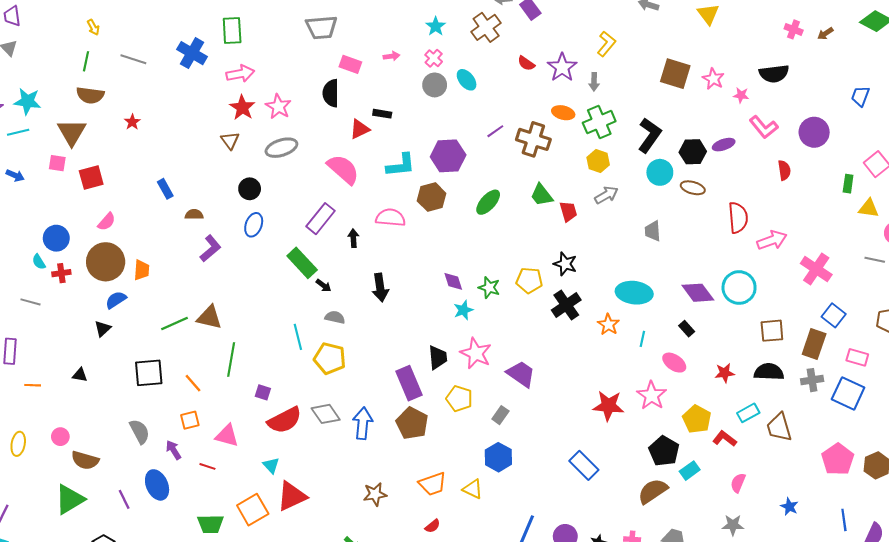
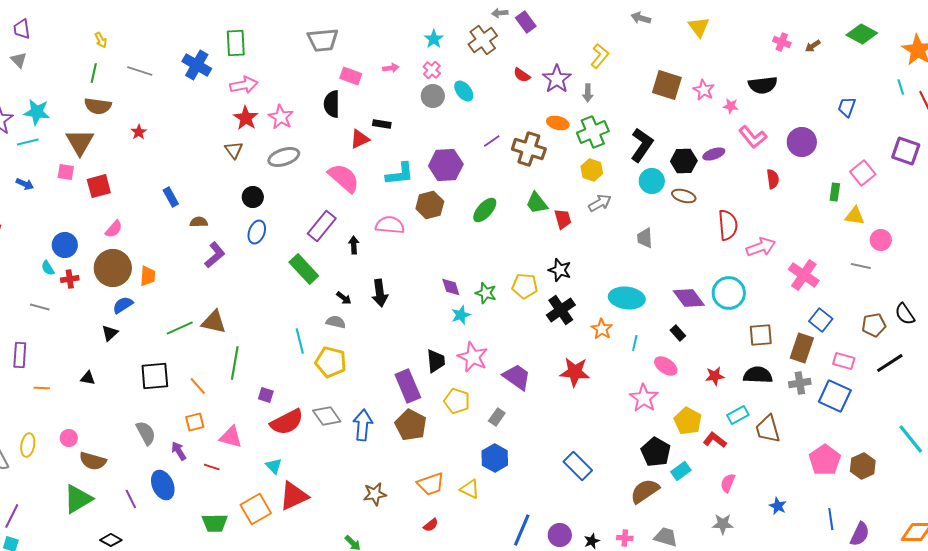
black arrow: (324, 285) -> (344, 298), moved
red star: (608, 406) -> (575, 372), moved

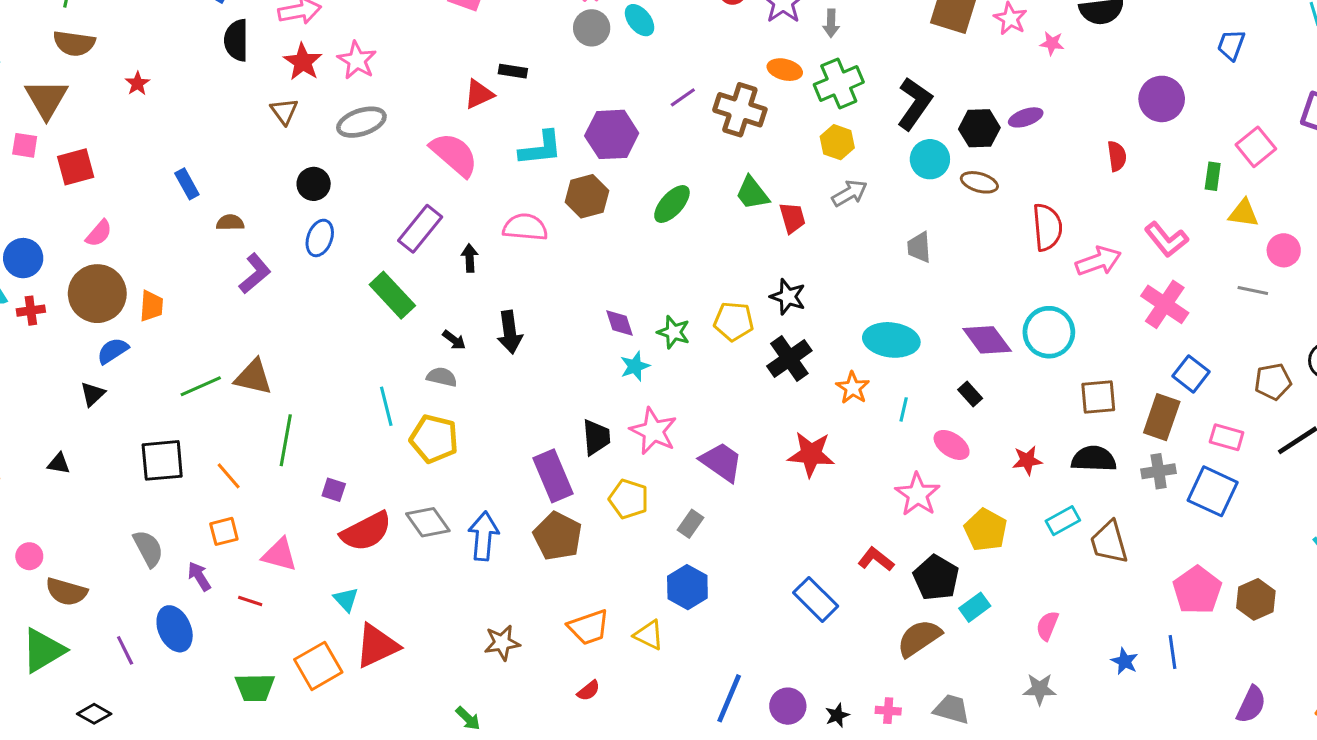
black semicircle: (332, 104) -> (236, 40), moved
pink L-shape: (753, 137) -> (1166, 240), moved
red L-shape: (715, 440) -> (876, 559), moved
blue line: (831, 519) -> (1172, 652), moved

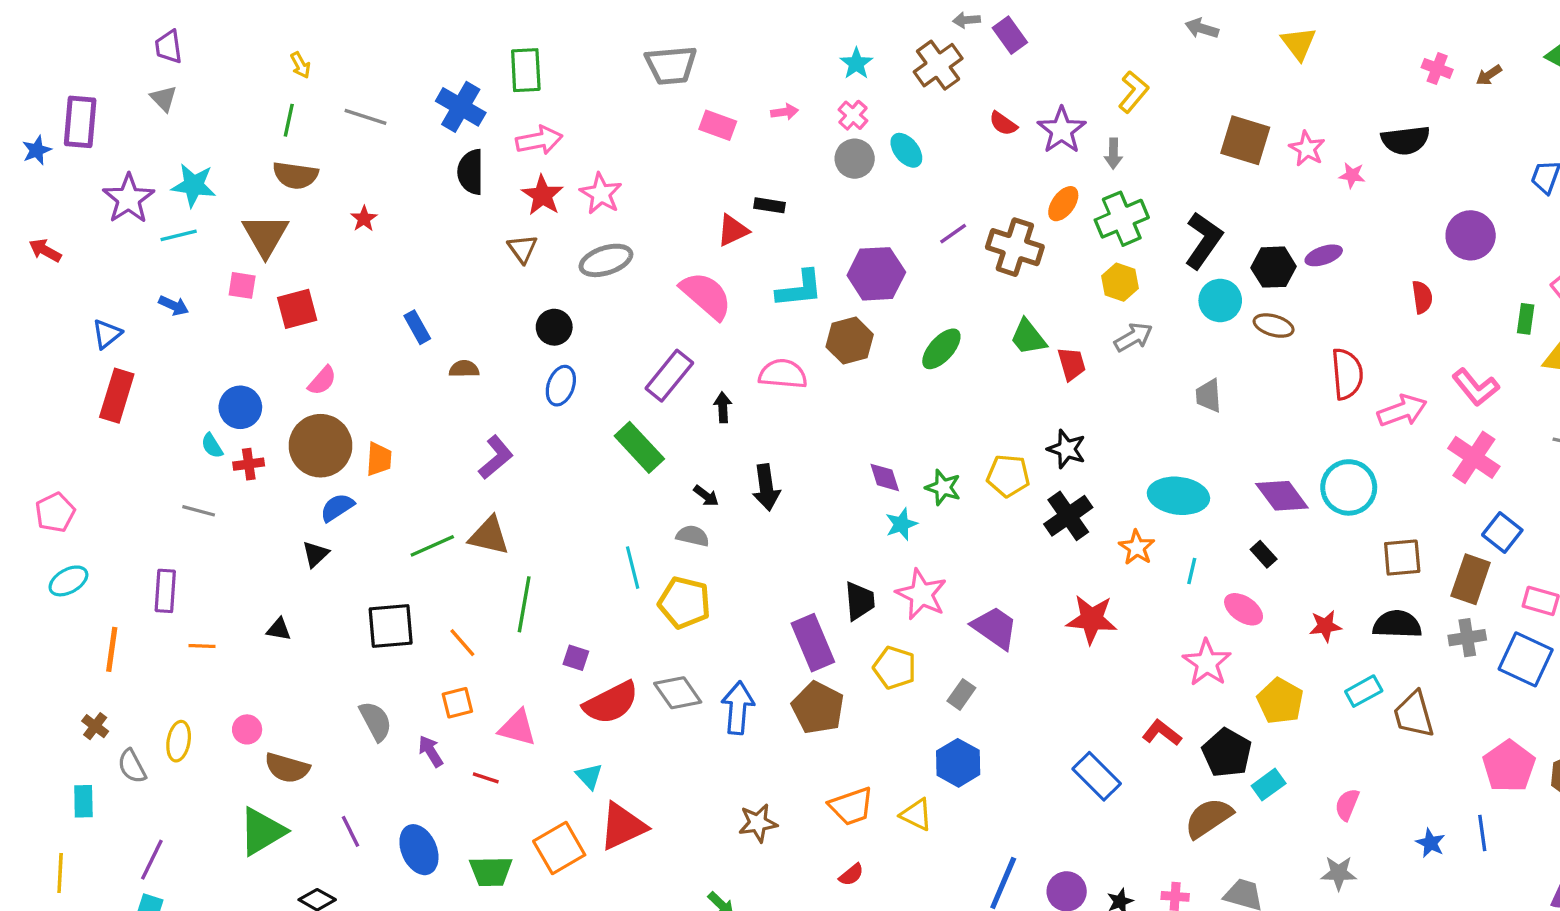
orange ellipse: (785, 70) -> (1063, 204), turned -68
purple L-shape: (255, 273) -> (496, 457), moved
blue ellipse: (175, 629) -> (419, 850), moved

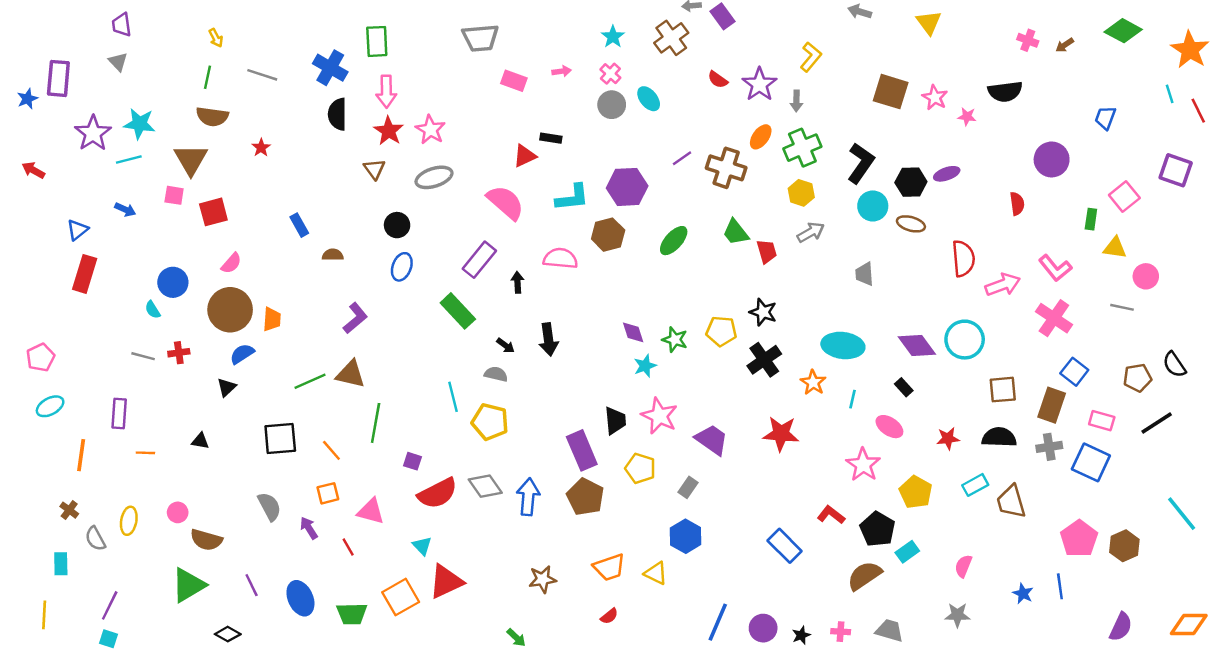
pink arrow: (539, 140) -> (386, 92), turned 100
red cross: (249, 464) -> (179, 353), moved
red line: (486, 778) -> (348, 547), turned 42

